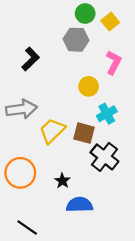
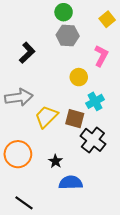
green circle: (85, 14) -> (64, 12), moved
yellow square: (110, 21) -> (107, 19), moved

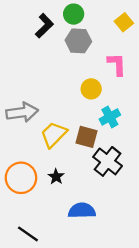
black L-shape: (27, 53) -> (44, 26), moved
pink L-shape: (101, 56) -> (117, 64), turned -30
black star: (55, 161) -> (56, 177), moved

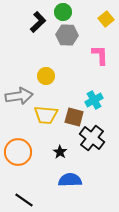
yellow circle: (91, 89) -> (46, 76), moved
yellow trapezoid: (54, 135) -> (46, 115), turned -130
black star: (56, 177) -> (60, 152), moved

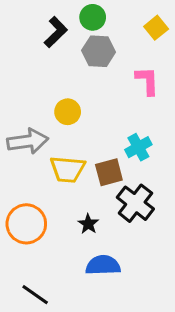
brown square: (74, 117) -> (109, 172), turned -30

